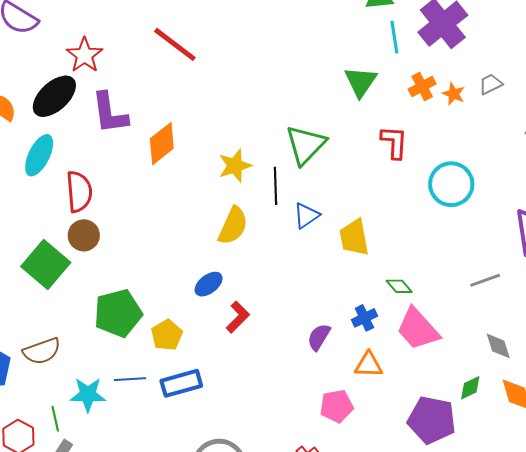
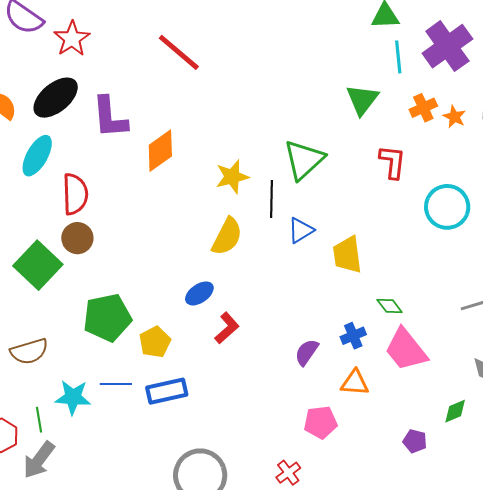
red star: (85, 55) -> (72, 39), moved
purple pentagon: (432, 420) -> (415, 441), size x0.5

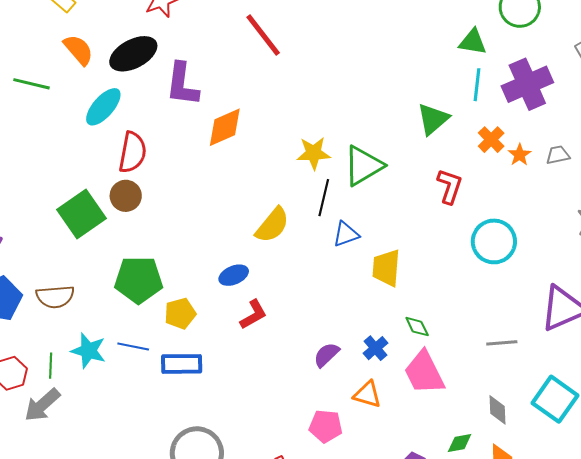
orange cross: (423, 108) -> (491, 140), turned -32
yellow star: (232, 177) -> (314, 153), moved
blue cross: (353, 336) -> (375, 348), turned -30

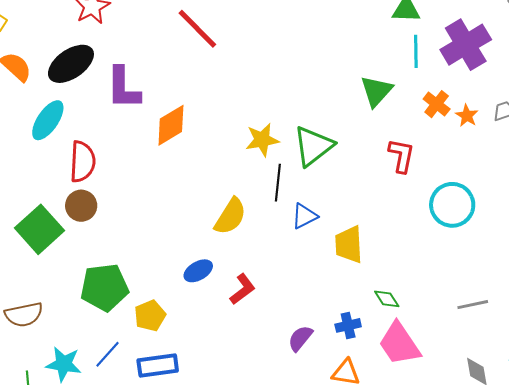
red L-shape: (253, 315) -> (242, 289), moved
blue line: (133, 347) -> (108, 354), turned -52
blue cross: (375, 348) -> (348, 325), turned 35

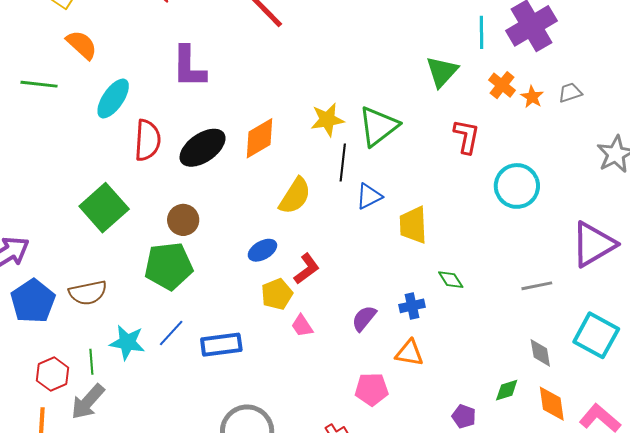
black ellipse: (71, 64) -> (203, 148), moved
orange diamond: (171, 125) -> (259, 138), moved
brown circle: (81, 206) -> (183, 220), moved
yellow pentagon: (150, 316) -> (277, 294), moved
pink trapezoid: (399, 344) -> (302, 326), moved, size x0.5

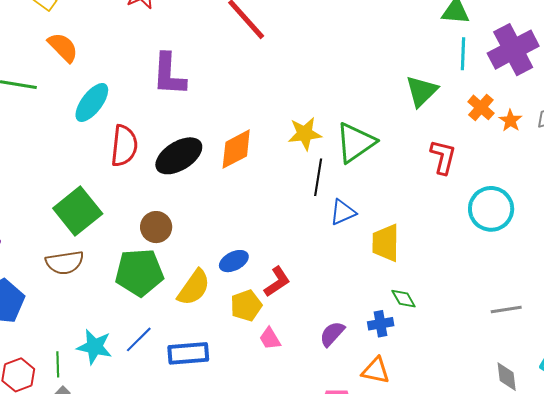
yellow semicircle: (295, 196) -> (194, 288), moved
green diamond: (451, 280) -> (404, 299), moved
brown semicircle: (88, 293) -> (65, 263), moved

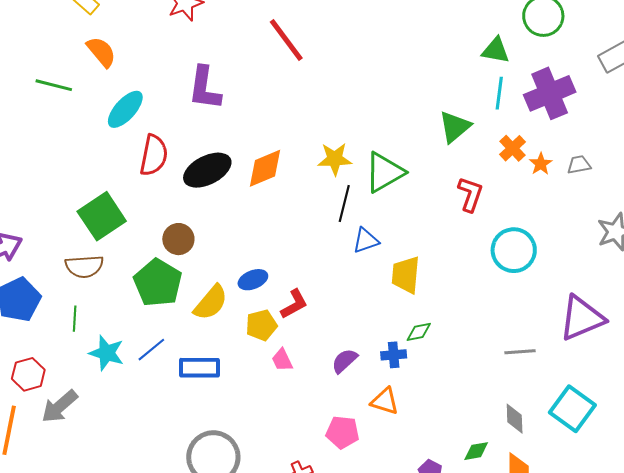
green pentagon: (139, 272) -> (158, 283), turned 30
green diamond: (404, 299) -> (419, 332), turned -76
green line: (58, 364) -> (75, 319), moved

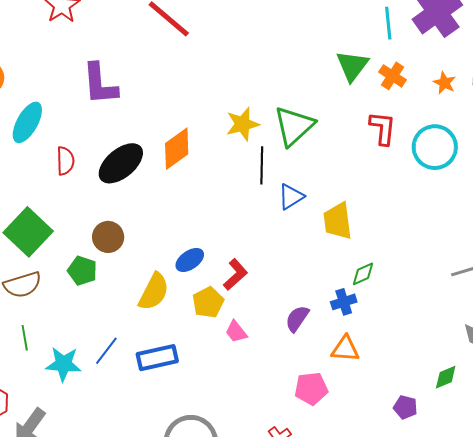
orange cross: (512, 148) -> (392, 76), moved
red semicircle: (154, 155) -> (65, 161), size x0.7
cyan circle: (514, 250) -> (435, 147), moved
green pentagon: (158, 283) -> (82, 271), moved, size x0.6

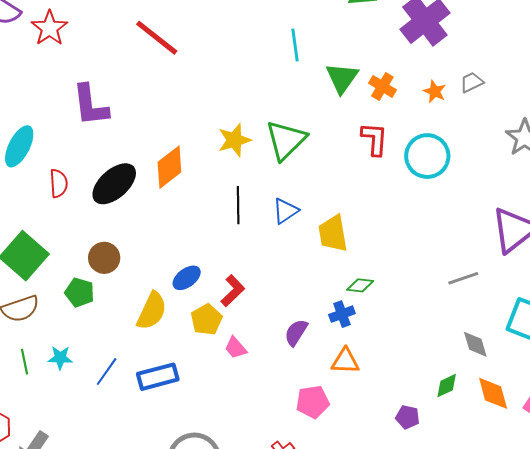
cyan line: (388, 23) -> (295, 45), moved
black line: (262, 165) -> (238, 205), moved
green diamond: (363, 274) -> (360, 285), turned 32
cyan star: (63, 364) -> (60, 358), moved, size x0.7

